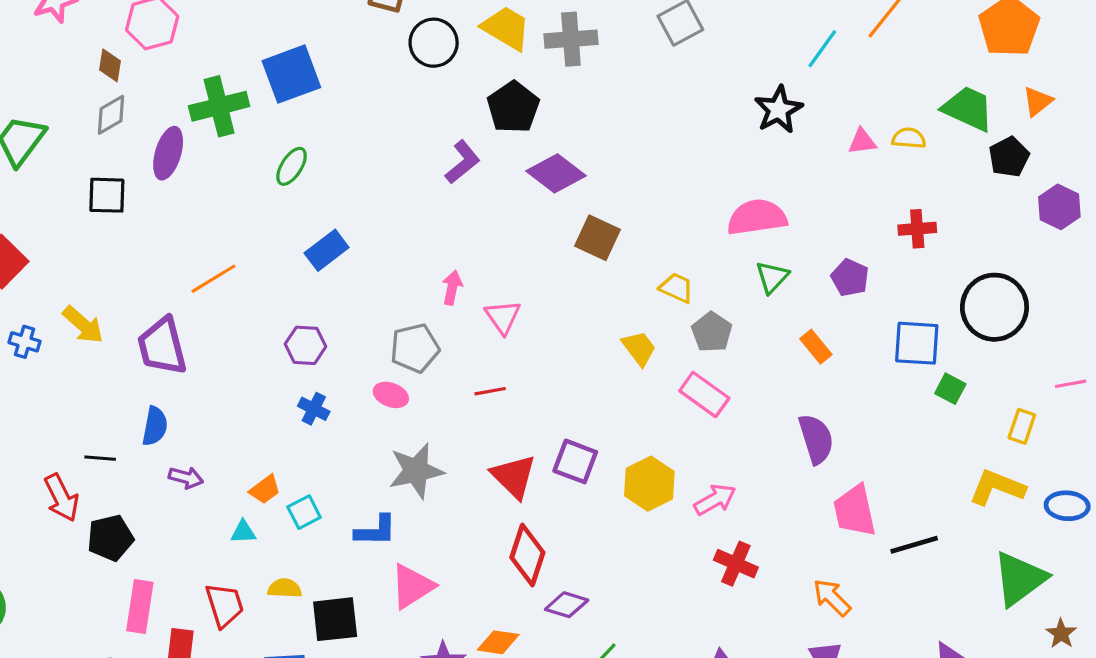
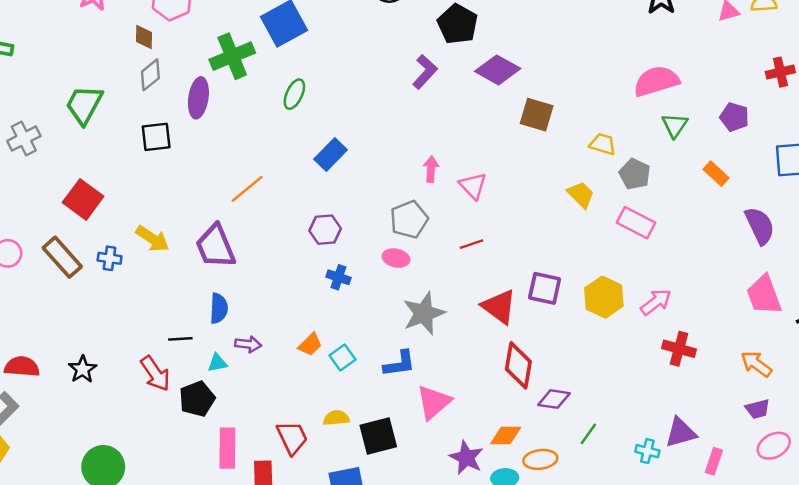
purple semicircle: (816, 439) -> (760, 226), moved
cyan triangle: (243, 532) -> (217, 363), moved

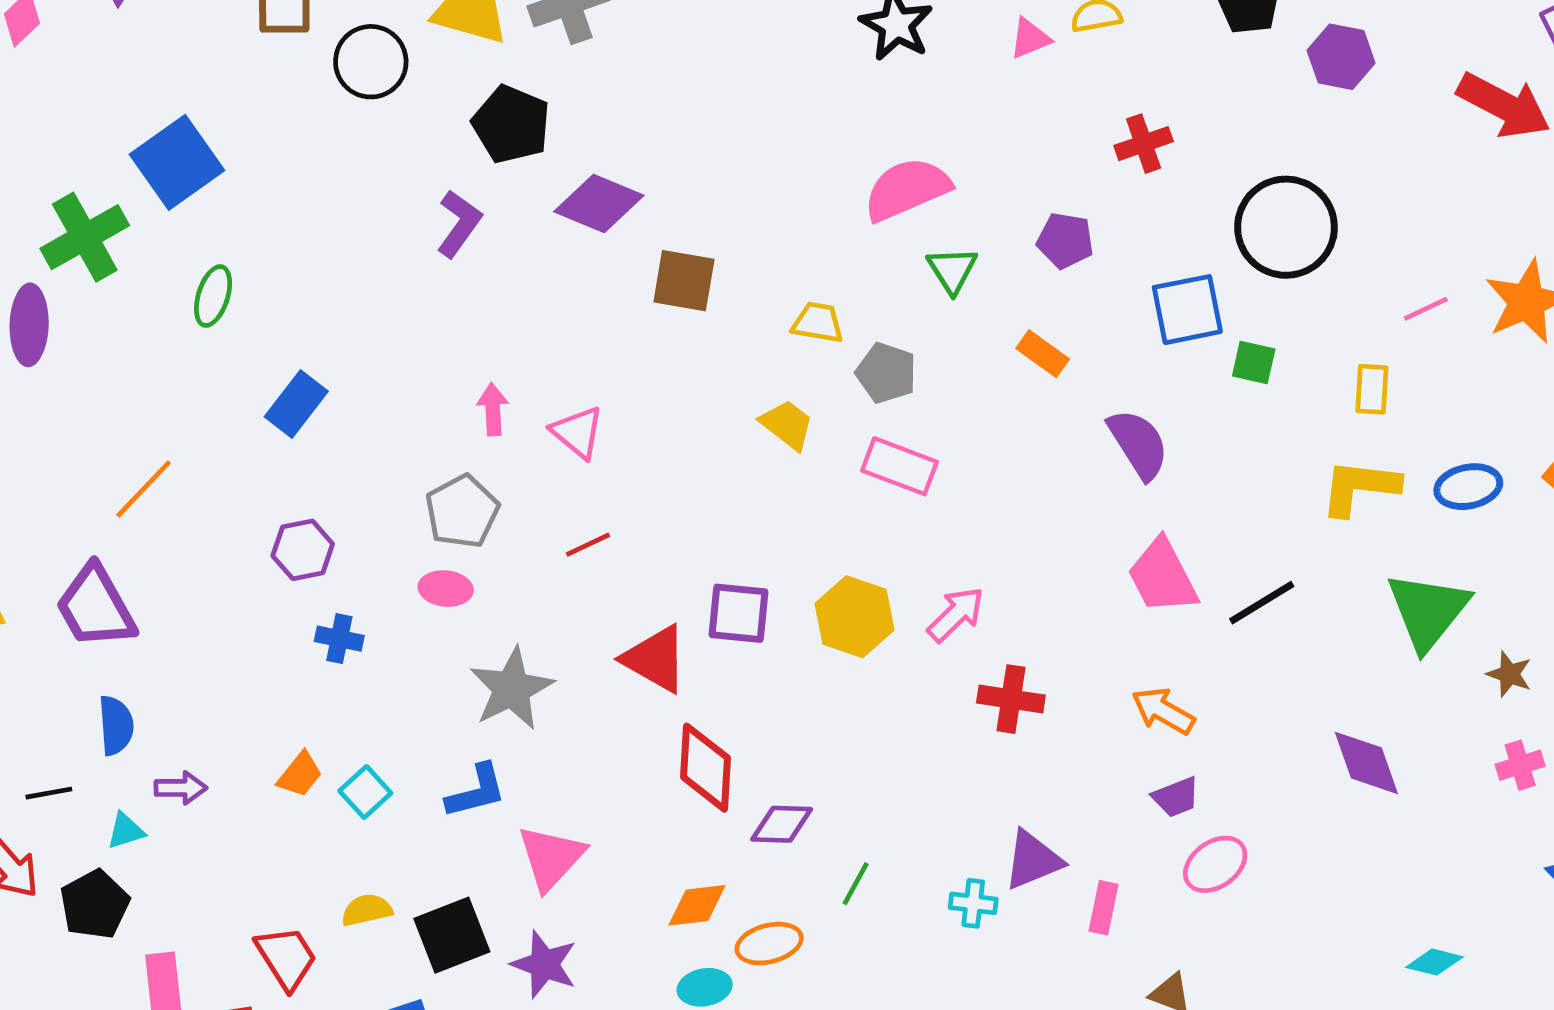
purple star: (466, 458) -> (544, 964), moved

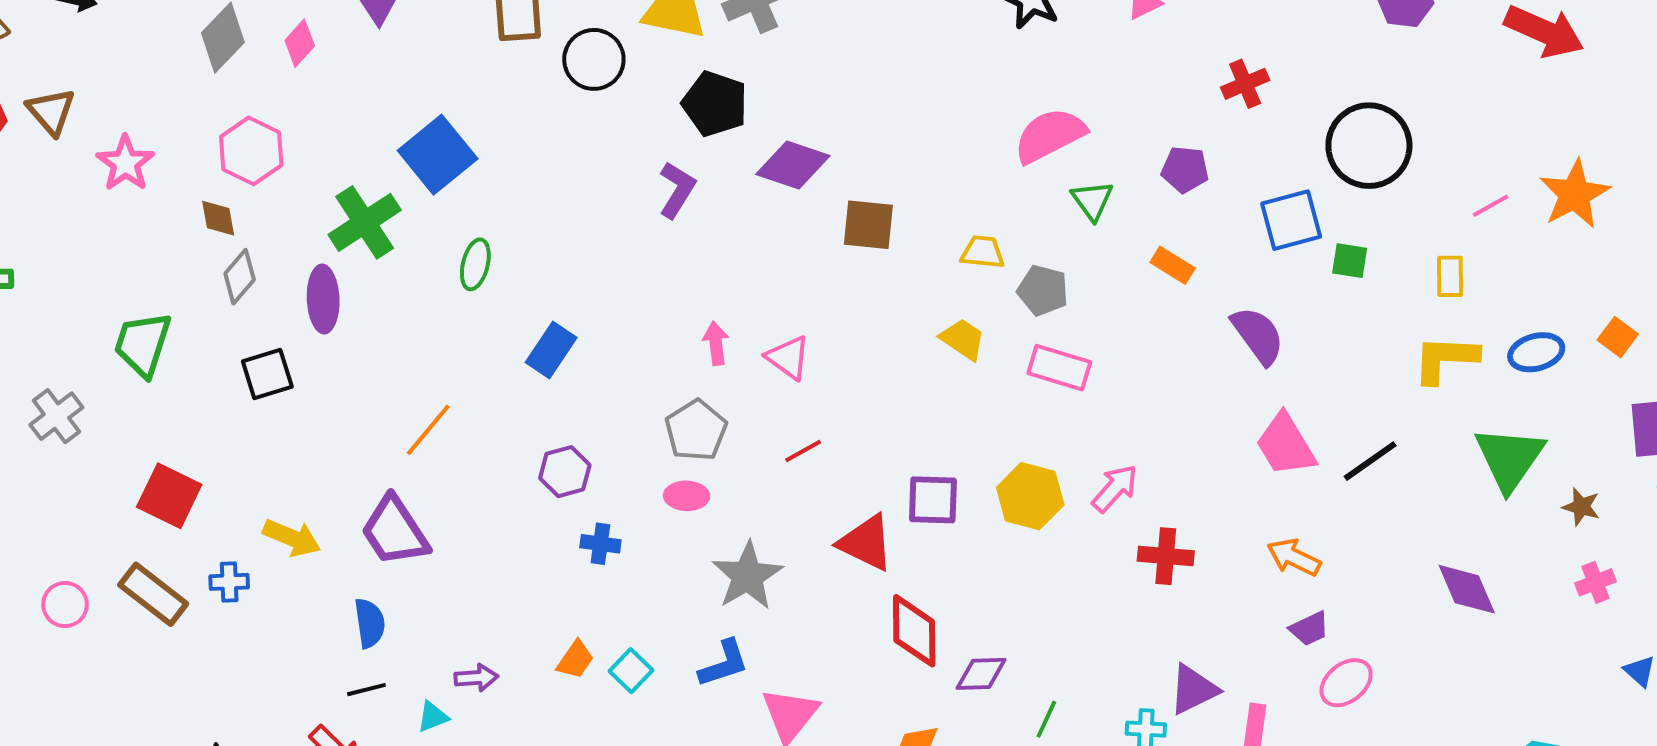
blue semicircle: (116, 725) -> (370, 623), moved

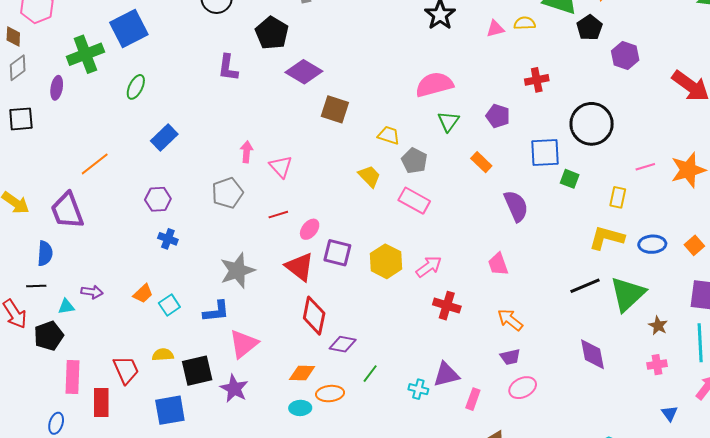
purple L-shape: (677, 190) -> (228, 68), moved, turned 144
purple ellipse: (323, 299) -> (57, 88), size x0.7
pink trapezoid: (1286, 445) -> (498, 264), moved, size x0.7
black line: (1370, 461) -> (585, 286), moved
pink ellipse: (687, 496) -> (310, 229), moved, turned -65

